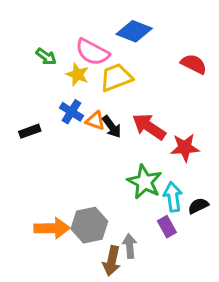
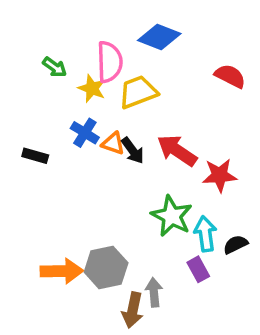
pink semicircle: (92, 52) -> (110, 62), turned -120
black rectangle: (30, 131) -> (35, 156), turned 36

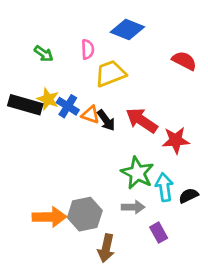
pink semicircle: (110, 62) -> (88, 49), size x0.6
yellow star: (92, 88) -> (48, 99), moved
black rectangle: (35, 156) -> (25, 105), moved, size x1.6
purple rectangle: (198, 269) -> (159, 233), moved
gray arrow: (154, 292) -> (133, 207), moved, turned 95

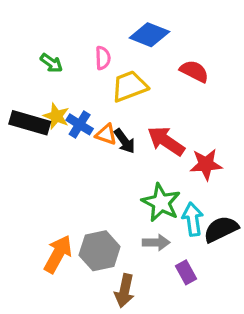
red semicircle: (184, 61) -> (194, 71), moved
black semicircle: (188, 196) -> (221, 229), size x1.5
orange arrow: (49, 217) -> (58, 254), turned -60

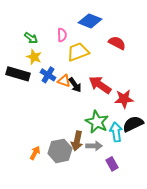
yellow star: (56, 116) -> (34, 57), moved
black semicircle: (221, 229) -> (133, 124), moved
orange arrow: (58, 254) -> (35, 153), size x0.6
brown arrow: (124, 291) -> (77, 141), moved

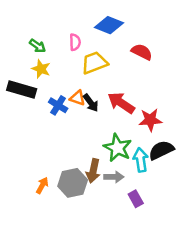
blue cross: (48, 75) -> (58, 105), moved

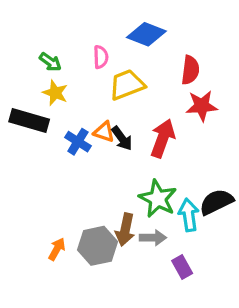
red semicircle: (142, 52) -> (190, 70), turned 70
red arrow: (121, 103) -> (163, 138), turned 76
red star: (150, 120) -> (202, 106), moved

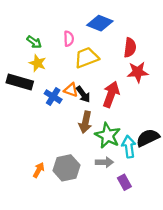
brown arrow: (125, 230) -> (85, 122), moved

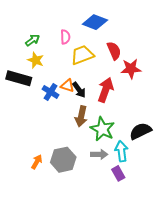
green arrow: (34, 42) -> (33, 40), turned -72
red semicircle: (130, 48) -> (114, 51), moved, turned -30
cyan arrow: (129, 147) -> (121, 151), moved

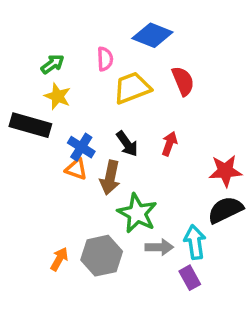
red star: (131, 69) -> (225, 171), moved
orange triangle: (67, 86) -> (76, 169), moved
red arrow: (106, 90) -> (169, 144), size x0.6
brown arrow: (81, 116) -> (110, 178), moved
green star: (102, 129) -> (137, 213), moved

